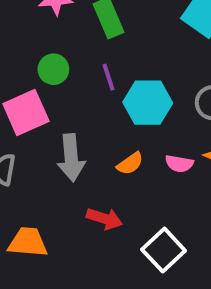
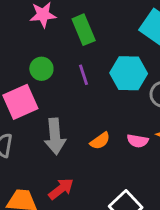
cyan hexagon: (148, 103) -> (129, 73), moved
red arrow: (105, 219) -> (61, 189), moved, turned -56

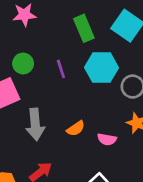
green rectangle: (84, 30) -> (84, 28), moved
pink semicircle: (138, 141) -> (107, 139), moved

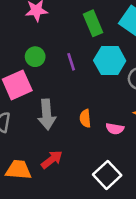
orange semicircle: (76, 128) -> (85, 118), turned 120

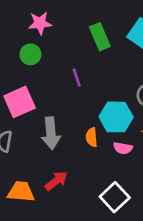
green circle: (35, 57) -> (30, 54), moved
cyan hexagon: (110, 61) -> (116, 117), moved

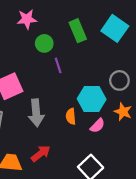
green circle: (30, 54) -> (44, 43), moved
pink semicircle: (123, 148) -> (97, 126), turned -56

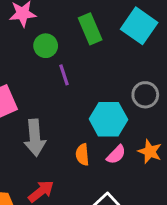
orange star: (123, 112) -> (150, 151), moved
orange semicircle: (71, 116) -> (82, 155), moved

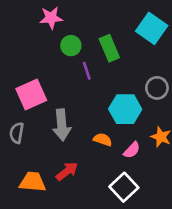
green rectangle: (90, 29) -> (109, 48), moved
orange semicircle: (82, 155) -> (103, 140), turned 114
pink semicircle: (116, 155) -> (132, 150), moved

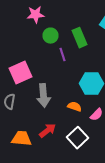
white square: (124, 187) -> (78, 138), moved

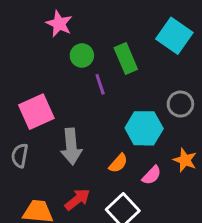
pink star: (36, 15) -> (59, 24), turned 30
orange semicircle: (74, 107) -> (118, 163), turned 112

